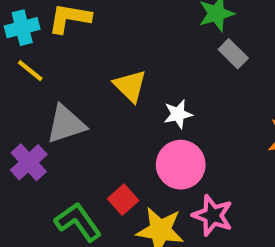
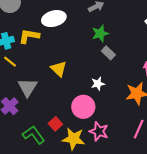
white star: (178, 114) -> (98, 84), moved
gray triangle: (66, 124) -> (28, 87), turned -40

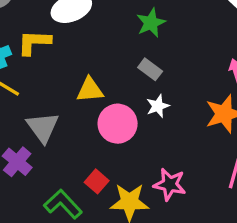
gray rectangle: (108, 53) -> (150, 69), moved
yellow triangle: (59, 69) -> (90, 90), turned -42
pink circle: (83, 107) -> (118, 124), moved

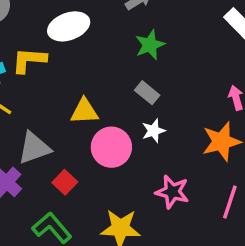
gray triangle: (43, 127) -> (34, 148), turned 44
red square: (97, 181) -> (65, 182), moved
pink star: (170, 184) -> (172, 192), moved

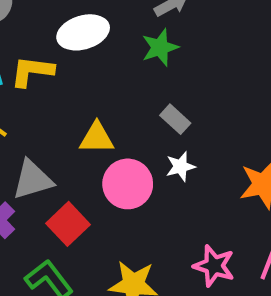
green star: (150, 45) -> (160, 47), moved
red square: (65, 182) -> (68, 224), size x1.4
pink star: (172, 192) -> (214, 266), moved

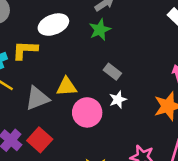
gray triangle: (33, 180) -> (37, 98), moved
red square: (68, 224) -> (40, 140), moved

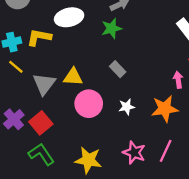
gray triangle: (37, 98) -> (44, 84), turned -40
white star: (118, 100) -> (127, 107), moved

